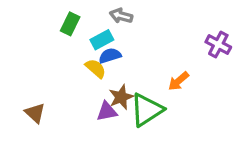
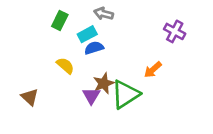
purple cross: (218, 44) -> (175, 31), moved
yellow semicircle: (96, 68) -> (65, 66), moved
purple triangle: (107, 111) -> (91, 96), turned -48

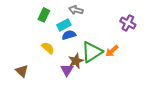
green triangle: (125, 94) -> (92, 52), moved

